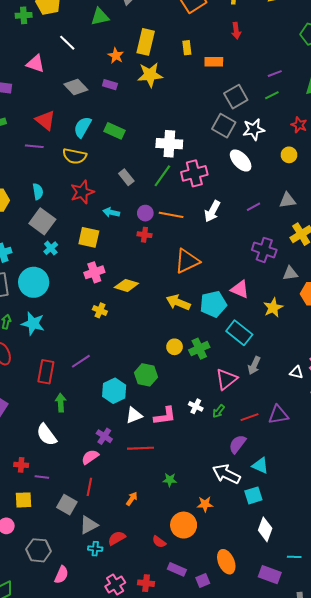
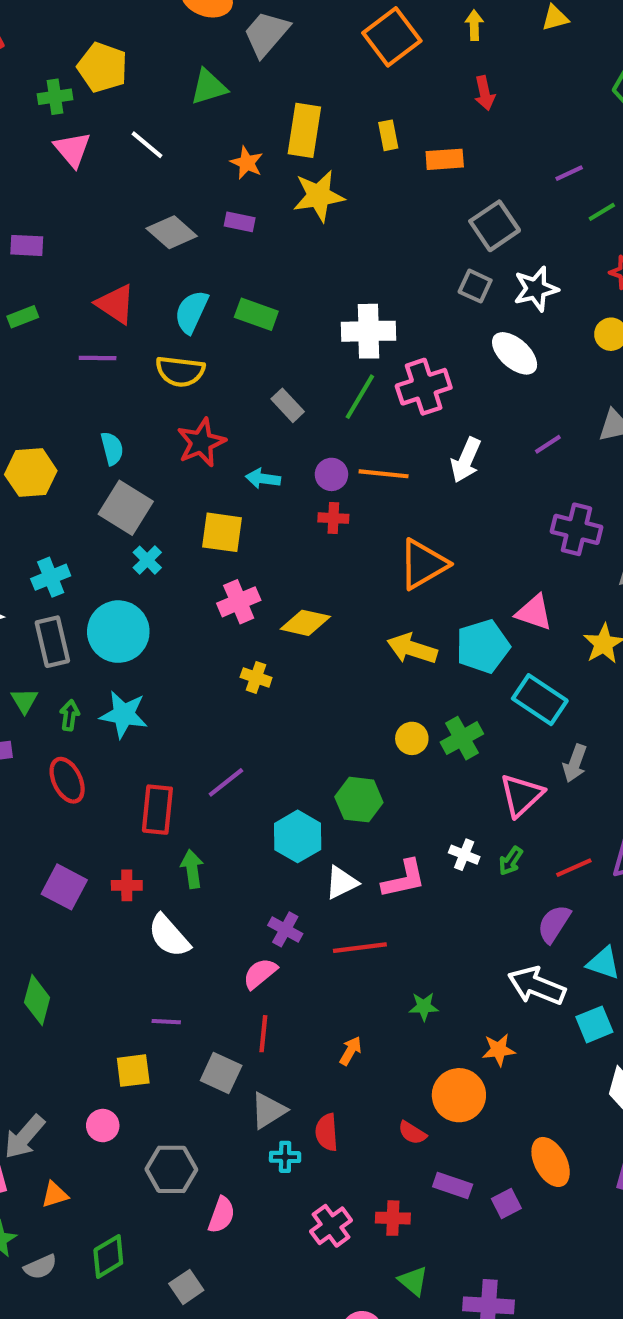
pink triangle: (35, 64) -> (72, 149), moved, turned 36
green line: (272, 95) -> (602, 212), moved
gray square: (224, 126) -> (475, 286), size x0.7
red cross: (21, 465) -> (127, 885), moved
red semicircle: (117, 538) -> (327, 1132), turned -60

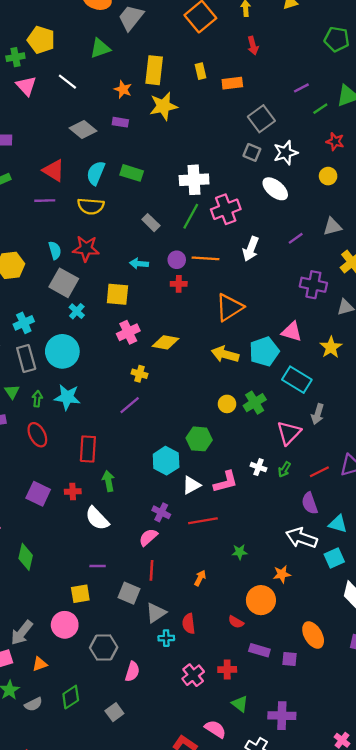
red star: (201, 442) -> (86, 249), moved, turned 30
purple line: (226, 782) -> (130, 405), moved
purple semicircle: (554, 924) -> (310, 503), turned -50
pink circle: (103, 1126) -> (65, 625), size x1.5
purple square: (506, 1204) -> (290, 659), turned 35

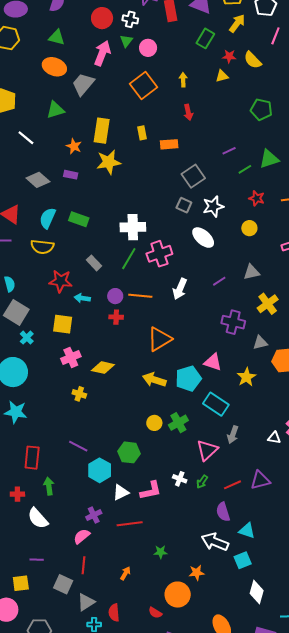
red star: (86, 249) -> (61, 281), moved
purple line: (130, 405) -> (78, 446), moved, turned 66
purple cross: (161, 512) -> (94, 515), turned 35

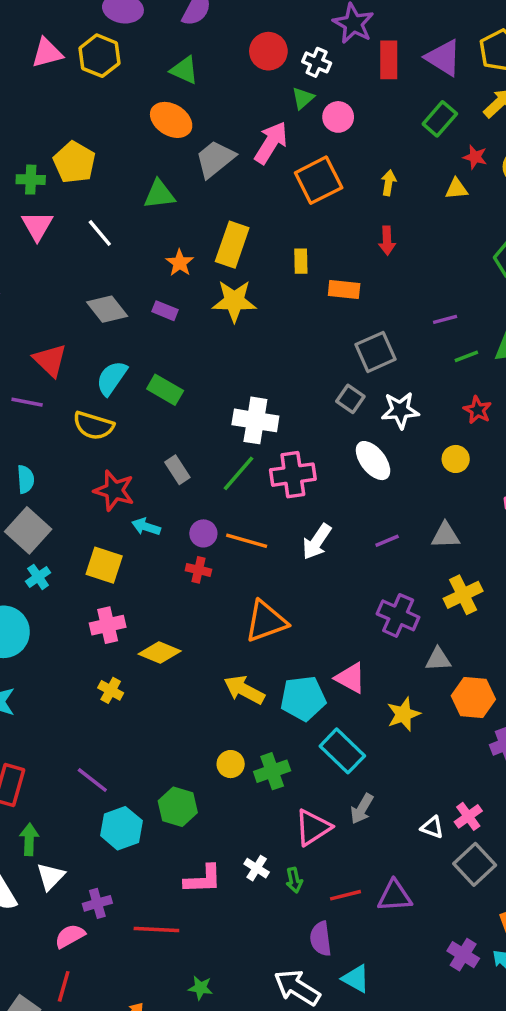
pink arrow: (102, 53) -> (271, 143), moved
green arrow: (202, 482) -> (294, 880), turned -56
white triangle: (121, 492) -> (51, 876), moved, turned -30

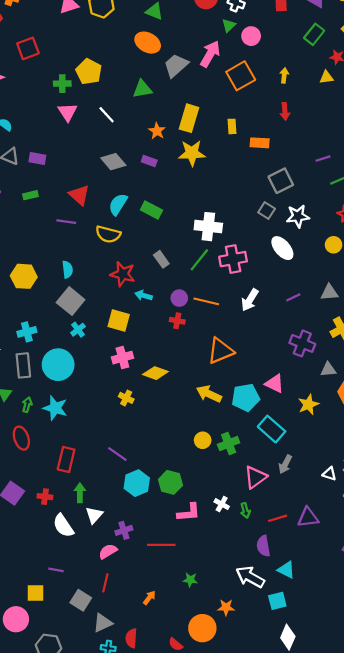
green hexagon: (178, 807) -> (170, 482), moved

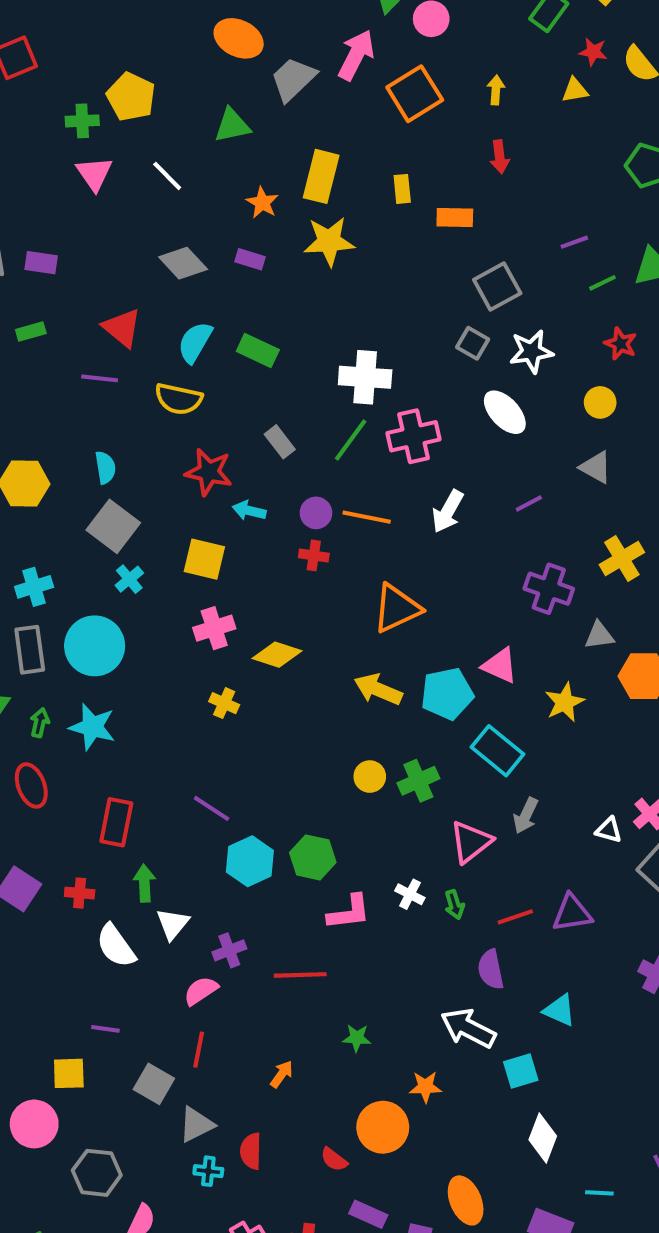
gray triangle: (329, 292) -> (596, 467), moved, turned 36
cyan triangle: (286, 570) -> (559, 1010), moved

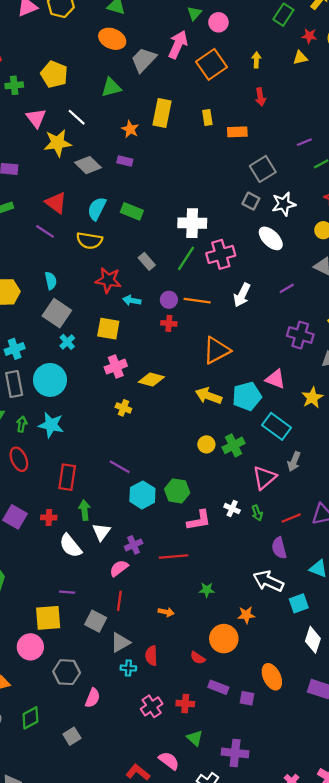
green cross: (82, 121) -> (14, 85), moved
yellow star: (329, 241) -> (58, 143), moved
purple line: (100, 378) -> (45, 231), turned 30
yellow square: (69, 1073) -> (48, 618), size x1.4
orange arrow: (282, 1074) -> (166, 612), turned 70

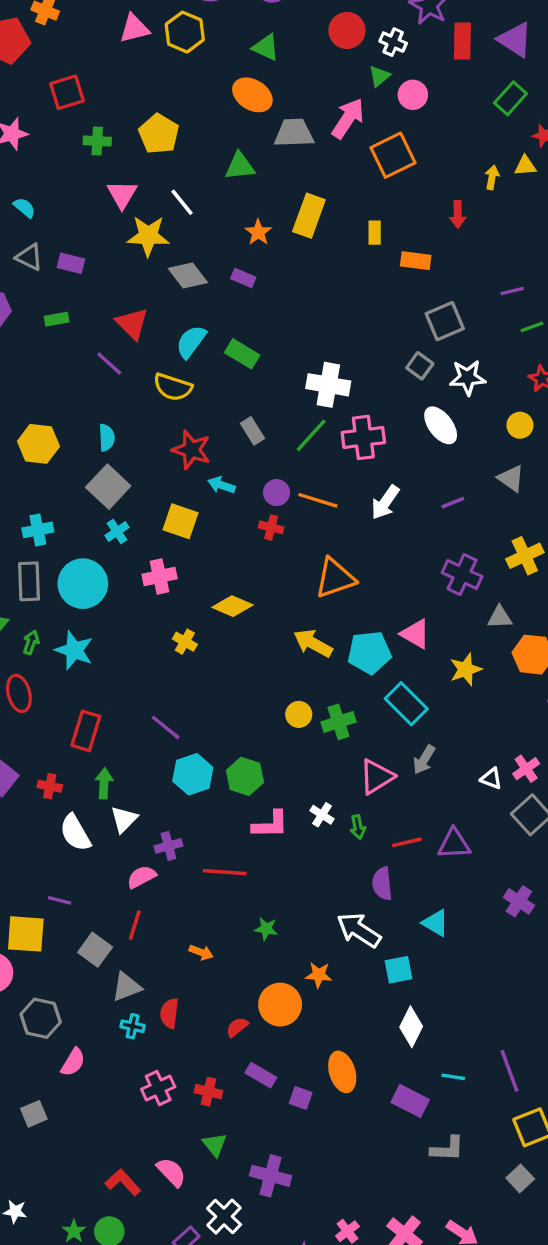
gray trapezoid: (144, 60) -> (294, 133), turned 36
yellow arrow: (256, 60) -> (492, 177), moved
pink cross: (116, 367) -> (160, 576), moved
red semicircle: (198, 658) -> (237, 1027), turned 98

